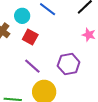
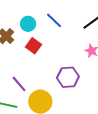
purple line: (32, 66) -> (19, 84), moved

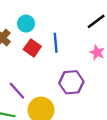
blue line: (54, 20) -> (56, 43), moved, turned 42

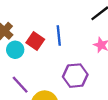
cyan circle: (26, 24) -> (15, 50), moved

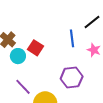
blue line: (59, 35) -> (72, 38), moved

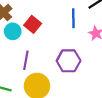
purple line: (23, 87) -> (26, 60), moved, turned 48

